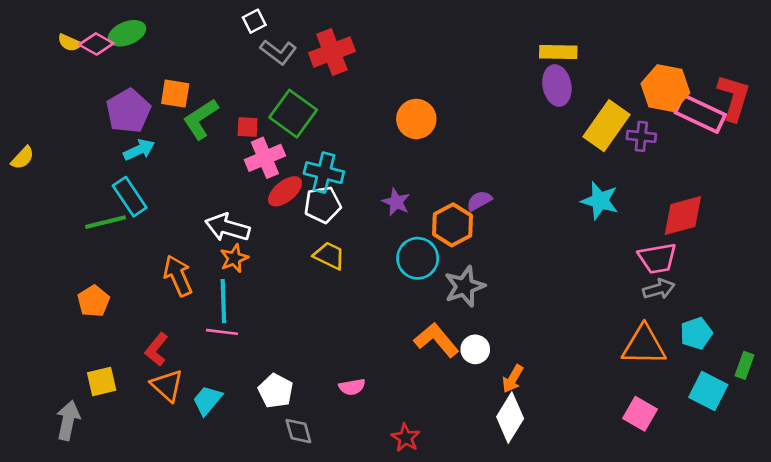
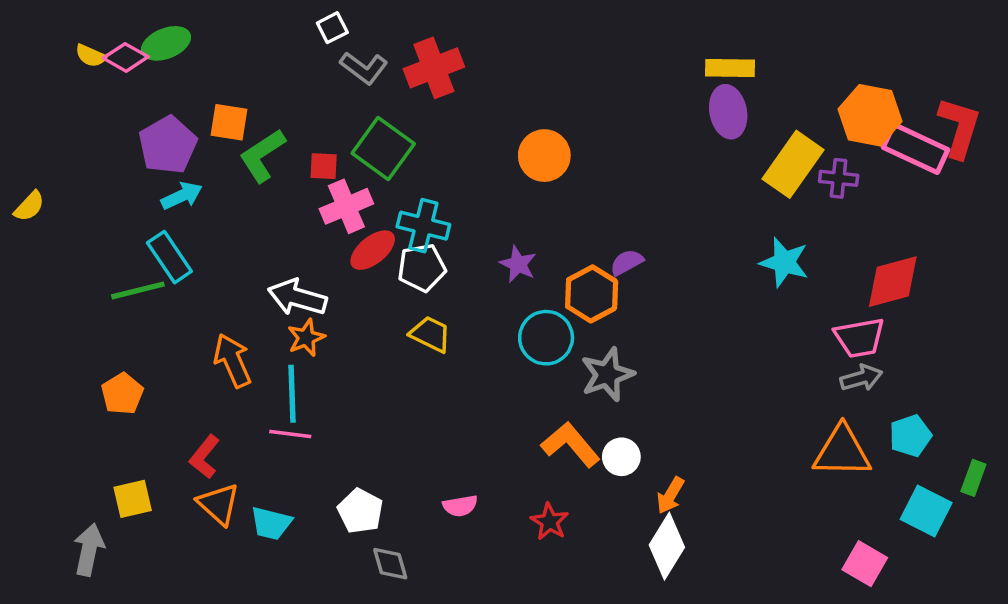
cyan trapezoid: (207, 400) -> (271, 523), turned -116
pink square: (640, 414) -> (865, 564), moved
red star: (406, 438) -> (550, 522), moved

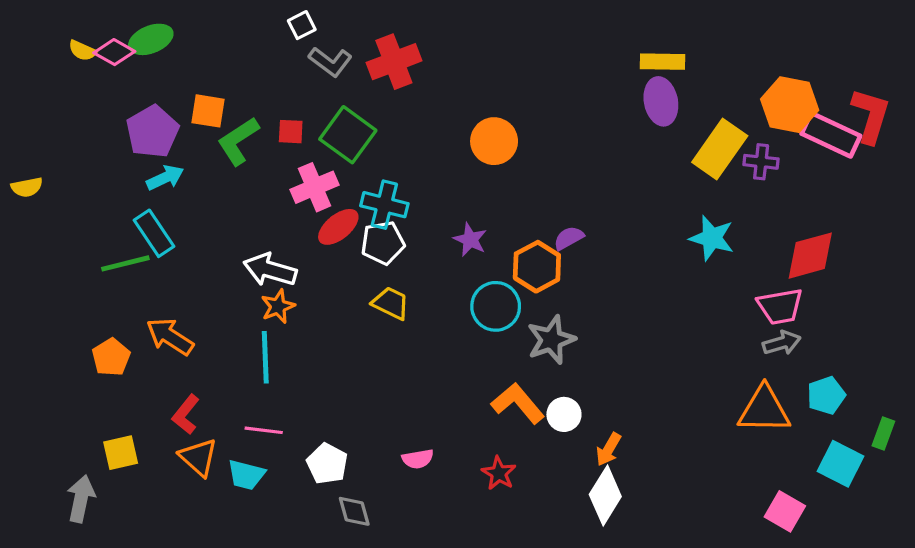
red square: (324, 166) -> (291, 132), moved
yellow semicircle: (29, 206) -> (27, 187), turned 36
orange arrow: (233, 360) -> (170, 337), moved, turned -33
pink line: (290, 434) -> (264, 430), moved

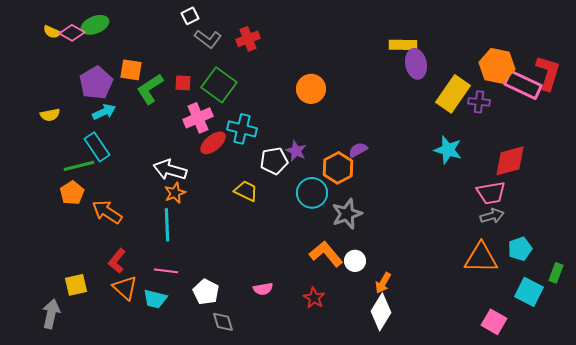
red cross: (394, 62) -> (248, 39), size x0.7
yellow rectangle: (662, 62) -> (403, 45), moved
yellow semicircle: (27, 187) -> (50, 115), moved
white pentagon: (383, 243) -> (274, 161), moved
orange pentagon: (111, 357) -> (72, 193), moved

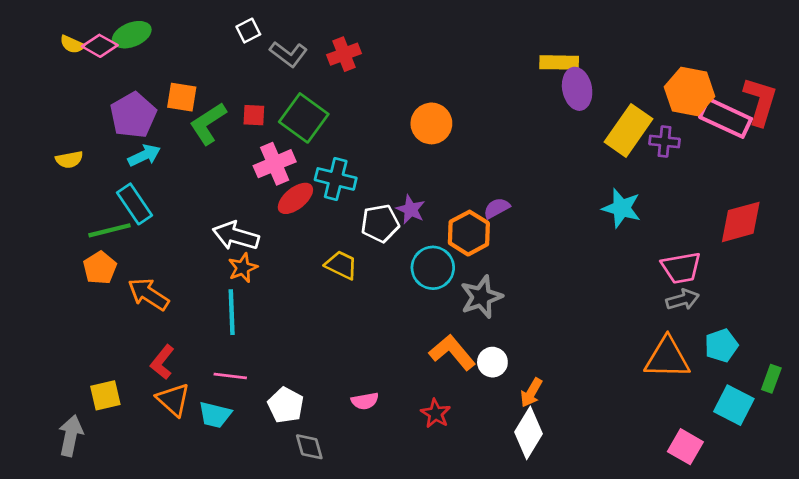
white square: (190, 16) -> (248, 31), moved
red diamond: (510, 161) -> (741, 222), moved

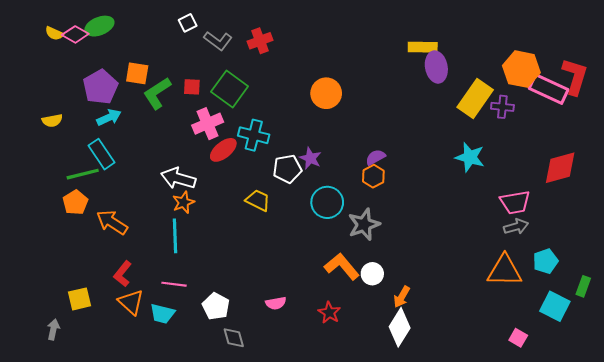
orange hexagon: (469, 233) -> (373, 176), moved, size x0.7
gray arrow: (71, 436) -> (53, 329), size x0.7
pink square: (685, 447) -> (518, 338), size x0.7

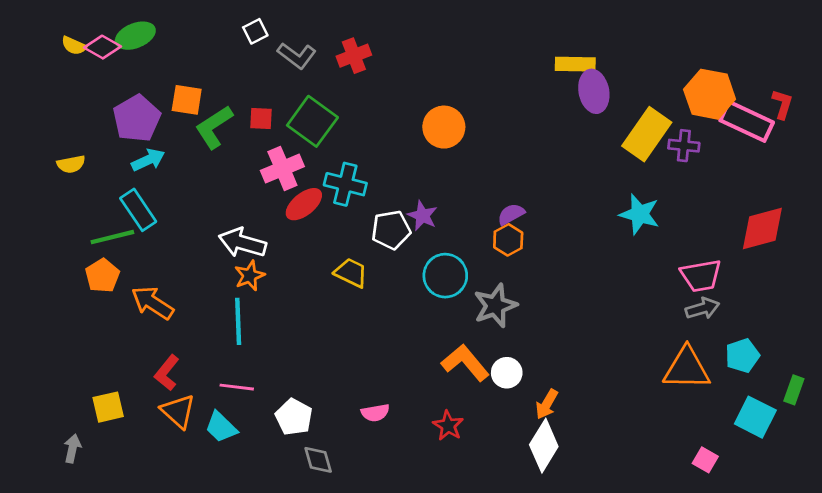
red L-shape: (575, 76) -> (782, 104), size x0.6
cyan trapezoid: (162, 314) -> (221, 427), turned 30

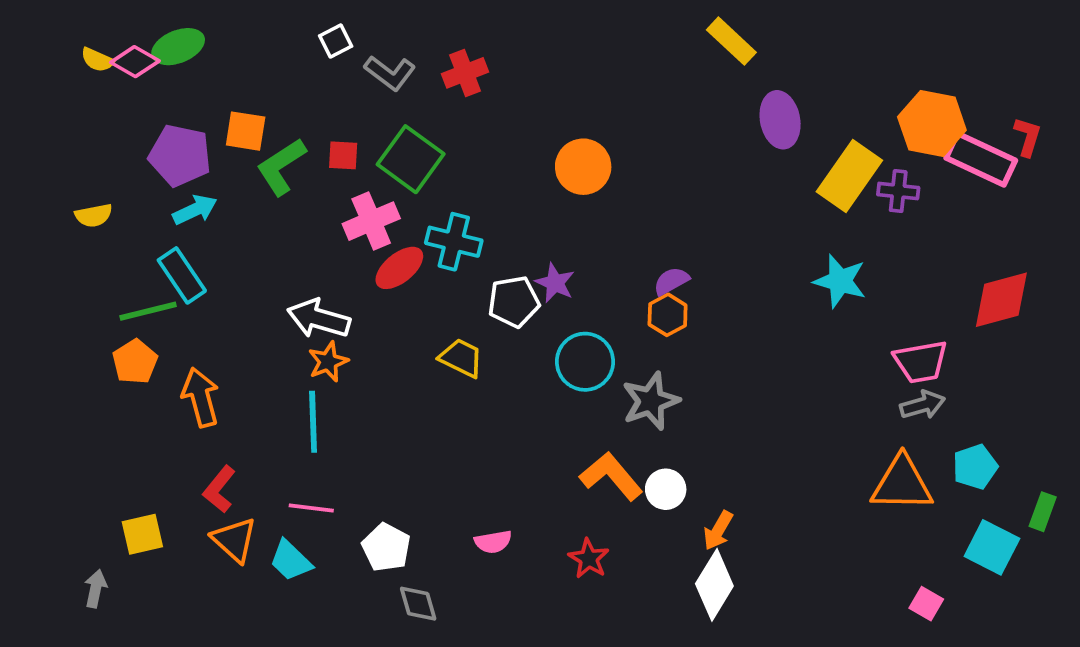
yellow rectangle: (575, 64) -> (731, 41), moved, turned 42
purple pentagon: (137, 118) -> (180, 155), turned -30
orange arrow: (152, 303) -> (201, 397), turned 42

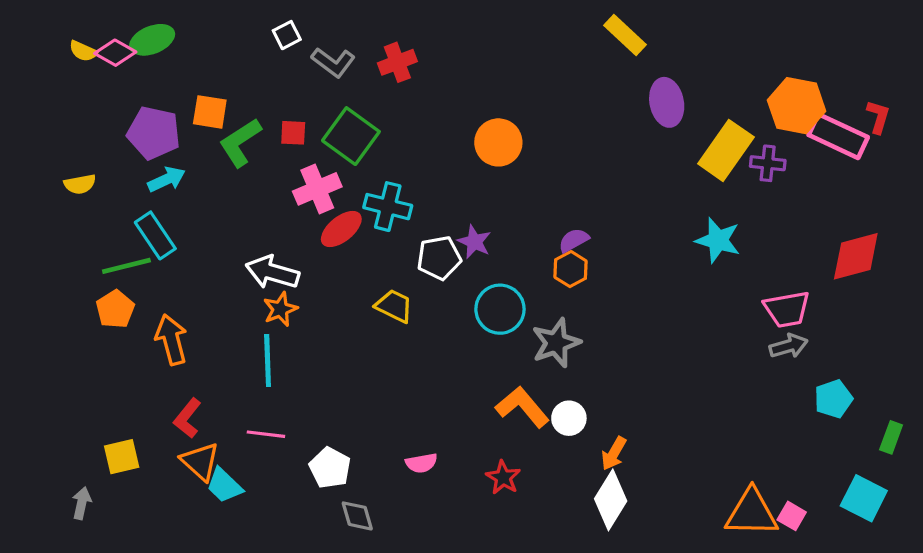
orange triangle: (902, 484) -> (752, 513), moved
cyan square: (992, 547) -> (864, 498), moved
cyan trapezoid: (291, 560) -> (224, 485), moved

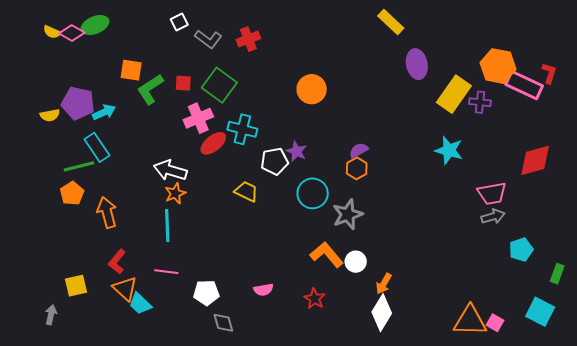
purple pentagon: (154, 133) -> (78, 103), moved
white pentagon: (330, 468) -> (206, 293), turned -30

